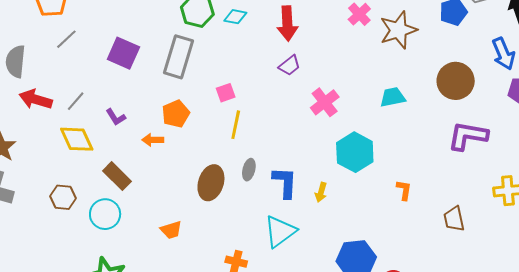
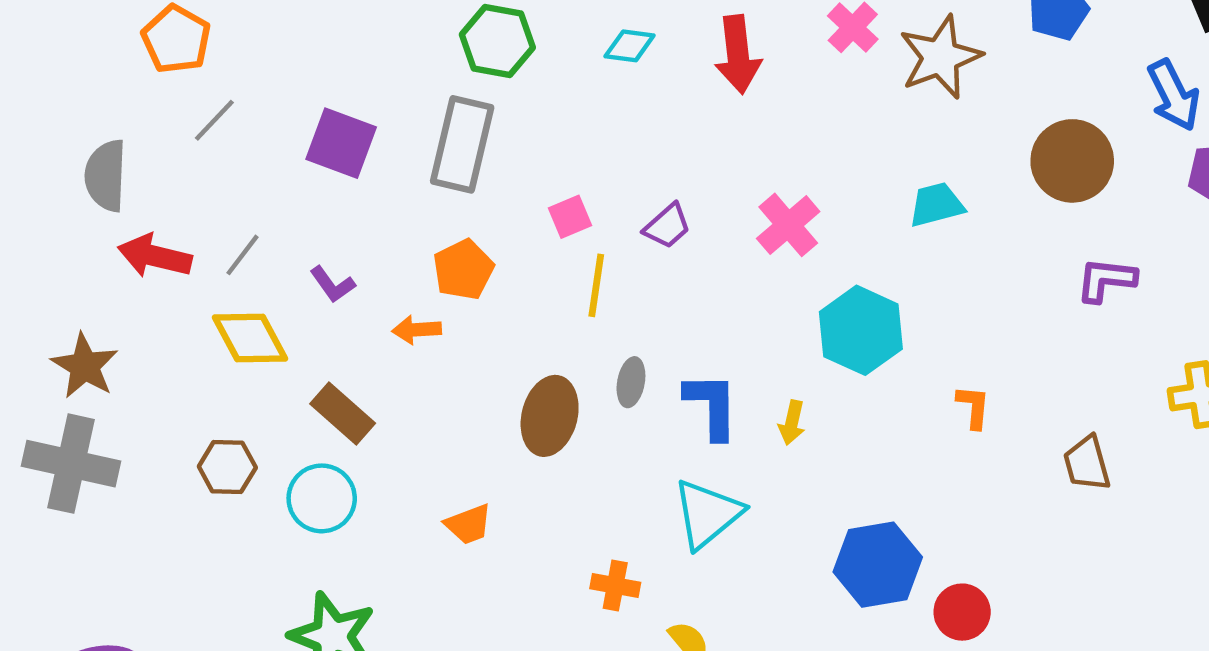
cyan diamond: (235, 17) -> (630, 46), moved
red arrow: (287, 23) -> (738, 54), moved
purple trapezoid: (290, 65) -> (667, 226), moved
purple L-shape: (468, 136) -> (1106, 280), size x0.7

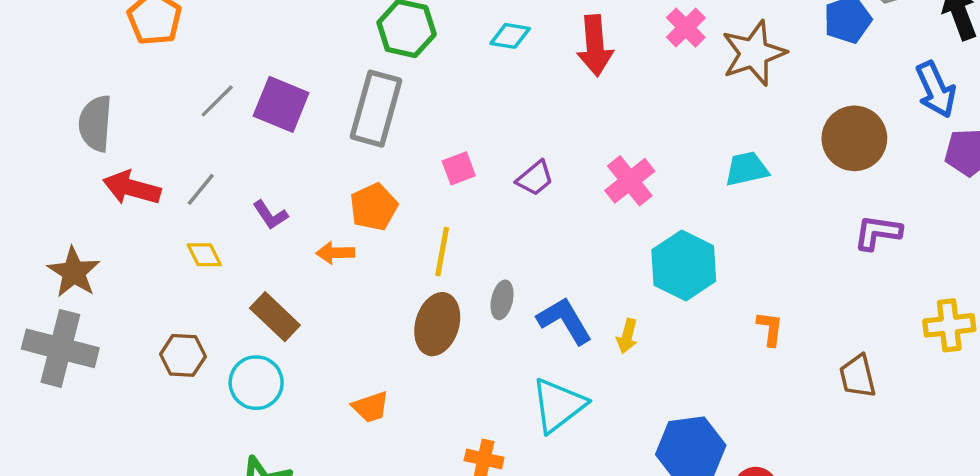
gray line: (214, 120) -> (217, 101), moved
yellow line: (596, 285) -> (442, 252), moved
yellow diamond: (250, 338) -> (204, 255), size x0.6
blue L-shape: (712, 406) -> (565, 321), turned -32

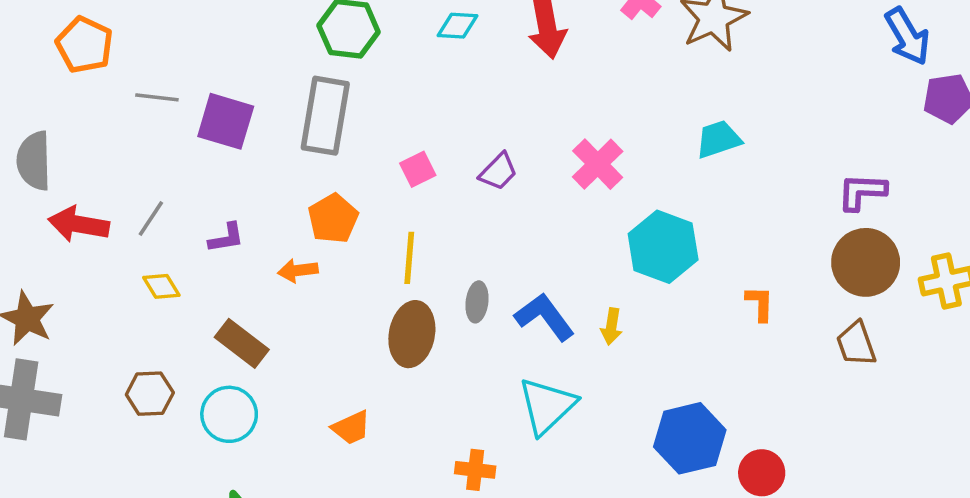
gray line: (217, 101) -> (157, 97), moved, turned 57
brown circle: (854, 138) -> (866, 262), moved
purple L-shape: (270, 215) -> (226, 238), turned -60

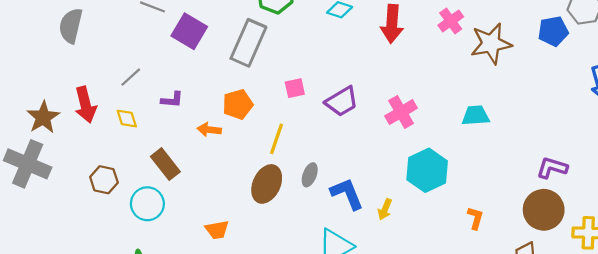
purple trapezoid: (498, 172) -> (342, 102), size x1.4
red arrow: (79, 224) -> (85, 105), moved, turned -128

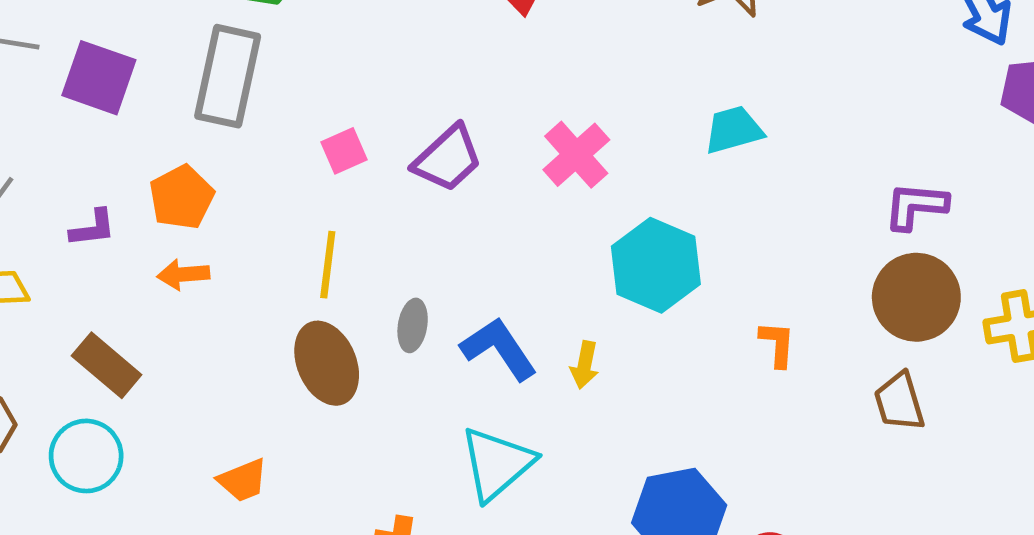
orange pentagon: (238, 104) -> (182, 197), moved
brown ellipse: (267, 184) -> (327, 363), turned -36

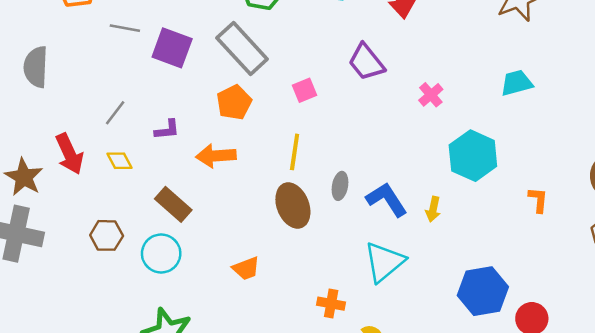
gray rectangle: (228, 76) -> (242, 48), turned -56
pink cross: (576, 155) -> (431, 95), size x0.7
purple trapezoid: (448, 158) -> (366, 62), moved, turned 93
orange pentagon: (182, 197) -> (234, 102), moved
orange arrow: (183, 274) -> (216, 156), size x1.4

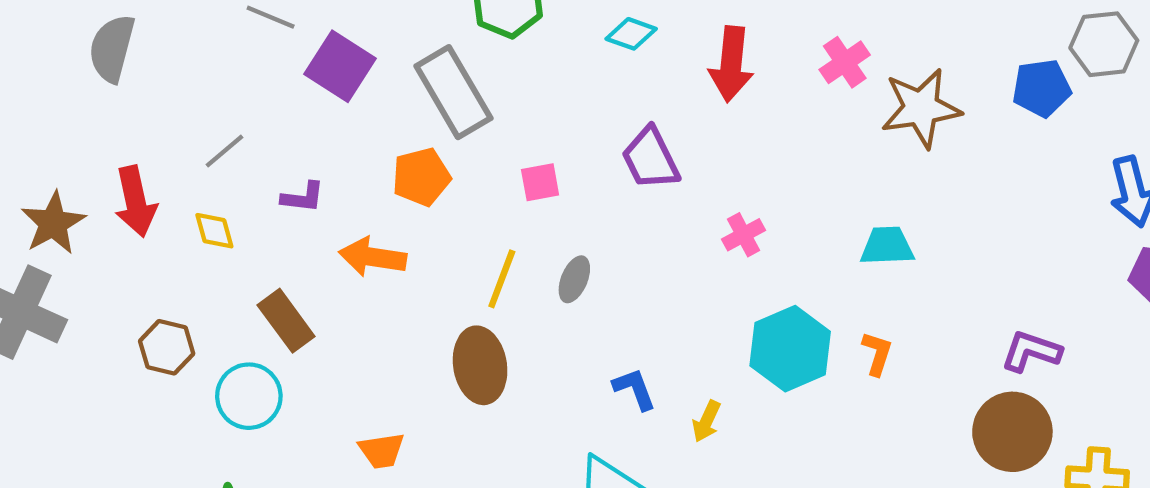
gray ellipse: (340, 186) -> (574, 279), moved
blue L-shape: (387, 199) -> (634, 389), size x0.7
orange L-shape: (538, 200) -> (877, 353), moved

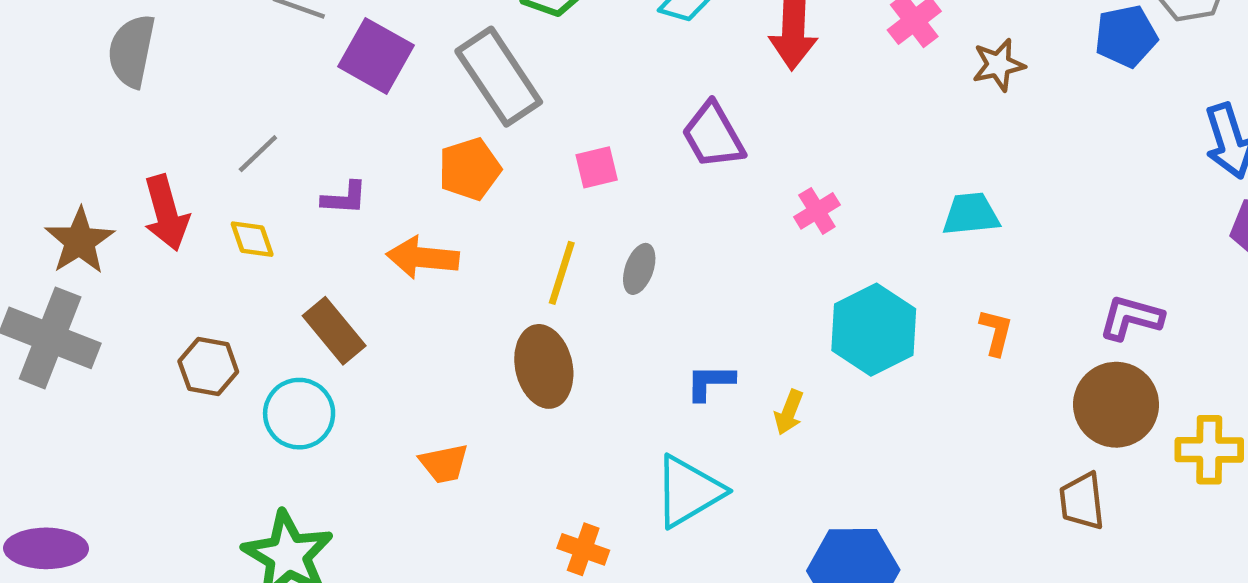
brown star: (921, 108) -> (999, 65), size x0.6
orange L-shape: (877, 353) -> (996, 332), moved
blue L-shape: (634, 389) -> (710, 382), turned -66

